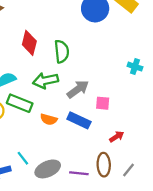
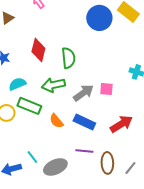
pink square: (103, 103) -> (106, 89), moved
orange semicircle: (49, 119) -> (56, 121), turned 35
red arrow: (117, 137) -> (121, 124), moved, size x1.6
purple line: (79, 173) -> (84, 151), moved

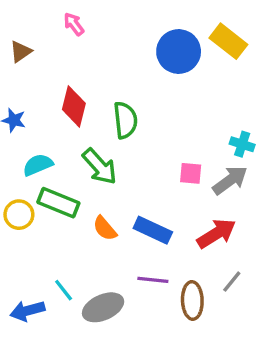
green arrow: (53, 85) -> (100, 167), turned -120
gray arrow: (83, 93) -> (230, 180), moved
gray line: (130, 168) -> (232, 282), moved

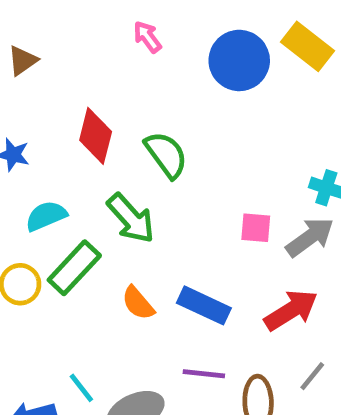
pink arrow: (74, 24) -> (147, 37), moved
green semicircle: (125, 120) -> (166, 155), turned -30
green rectangle: (58, 203) -> (74, 268), turned -69

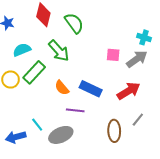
purple line: (204, 374) -> (75, 110), moved

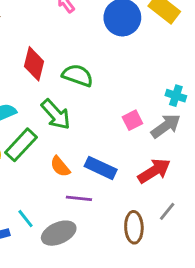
green semicircle: (74, 23) -> (77, 75), turned -35
pink square: (113, 55) -> (132, 120), turned -32

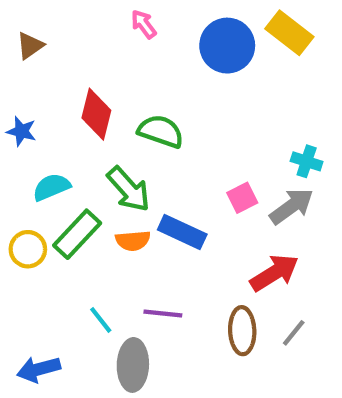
orange semicircle: (60, 167) -> (133, 241), moved, turned -55
blue rectangle: (101, 168) -> (182, 232), moved
cyan line: (25, 219) -> (101, 320), moved
brown ellipse: (134, 227) -> (242, 331), moved
gray ellipse: (59, 233) -> (133, 365), turned -64

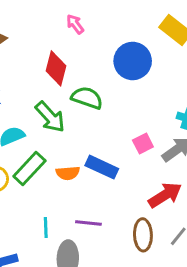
blue circle: (227, 46) -> (133, 61), moved
red diamond: (96, 114) -> (56, 68), moved
green arrow: (129, 189) -> (50, 117), moved
cyan line: (101, 320) -> (46, 227), turned 36

